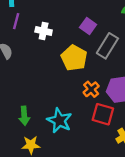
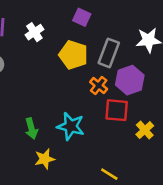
white cross: (44, 31) -> (34, 32), turned -35
gray rectangle: (107, 46) -> (109, 53), moved

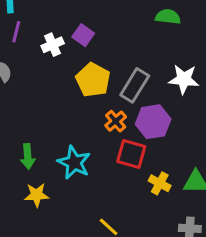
purple square: (82, 17) -> (83, 35), moved
yellow cross: (145, 130) -> (160, 183), turned -30

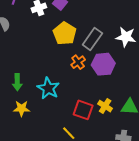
red square: (131, 154) -> (83, 110), moved

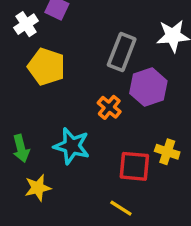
yellow pentagon: (65, 33) -> (46, 67), moved
orange cross: (78, 62) -> (109, 107), moved

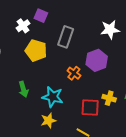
gray rectangle: (122, 52) -> (66, 37), moved
green arrow: (21, 148) -> (23, 89), moved
yellow star: (38, 188) -> (48, 121), moved

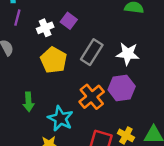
white star: (110, 30) -> (128, 54), moved
orange cross: (74, 73) -> (92, 97), size x1.5

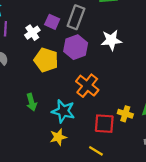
gray rectangle: (92, 52) -> (76, 17), moved
purple hexagon: (122, 88) -> (76, 47), moved

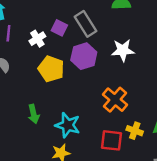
gray rectangle: (76, 17) -> (85, 24), turned -55
orange cross: (87, 86) -> (115, 100), moved

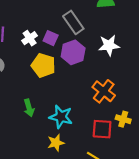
purple square: (59, 28) -> (51, 38), moved

